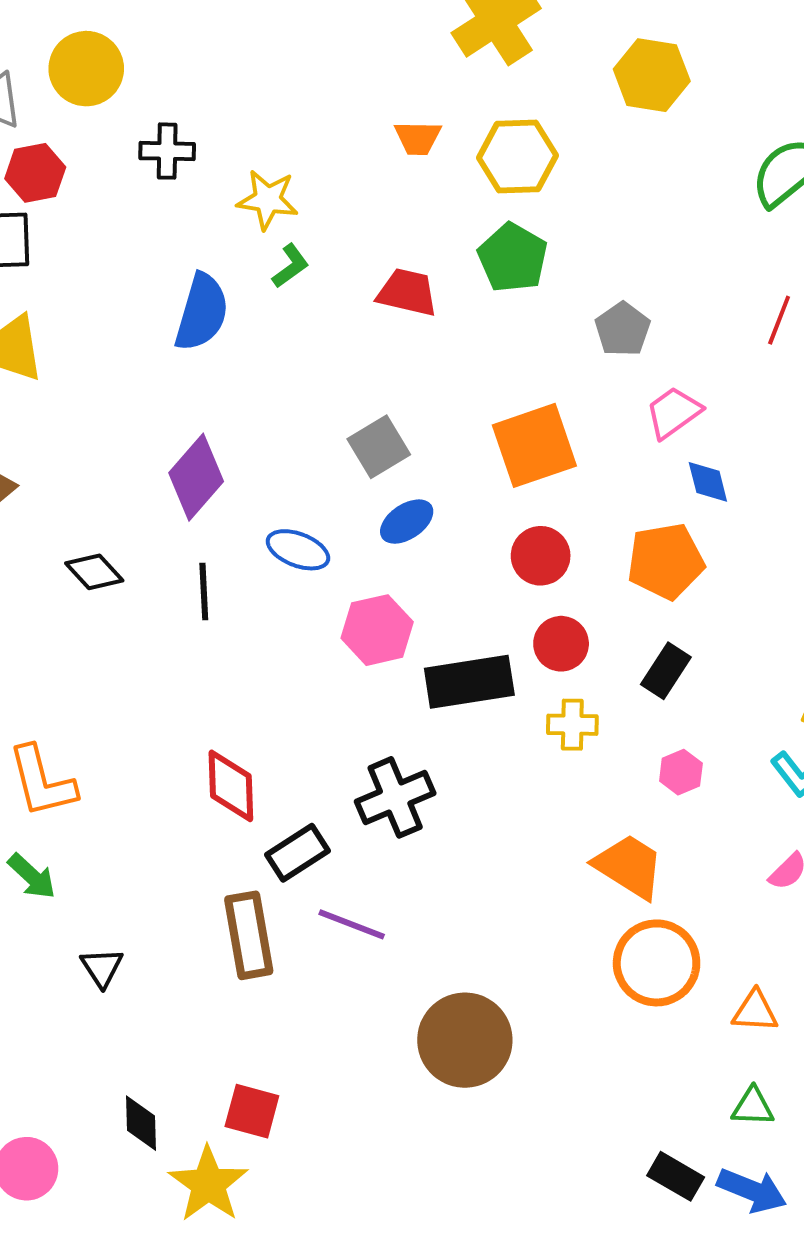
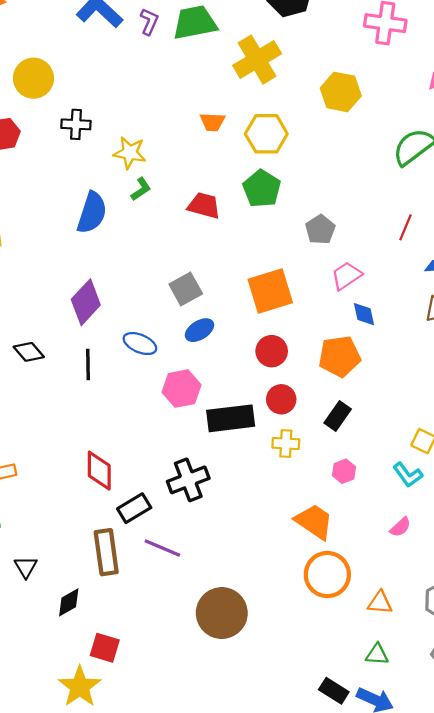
black diamond: (141, 1123) -> (69, 602), moved, turned 60

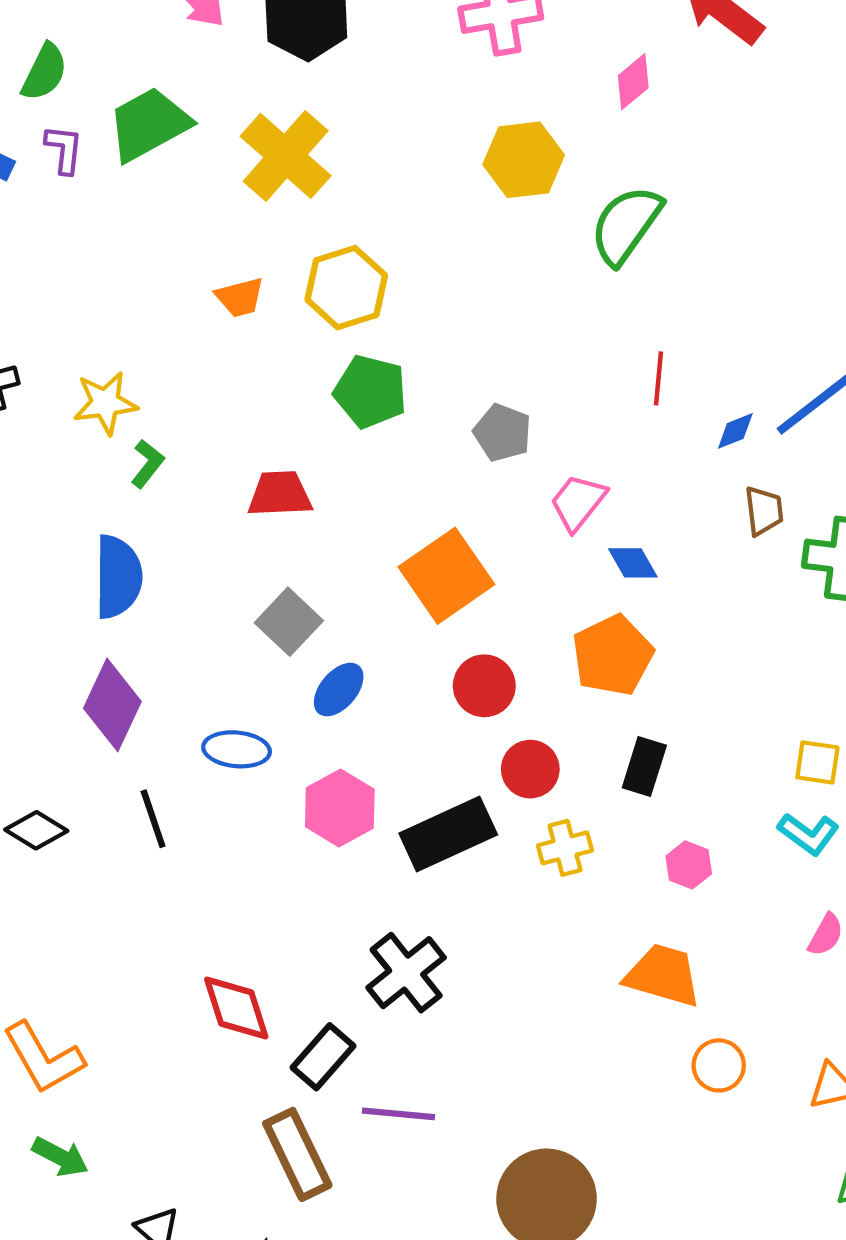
yellow hexagon: (341, 92) -> (524, 160), moved
red trapezoid: (204, 206) -> (280, 494), moved
blue semicircle: (92, 213) -> (118, 577), moved
orange circle: (327, 575) -> (719, 1065), size x0.6

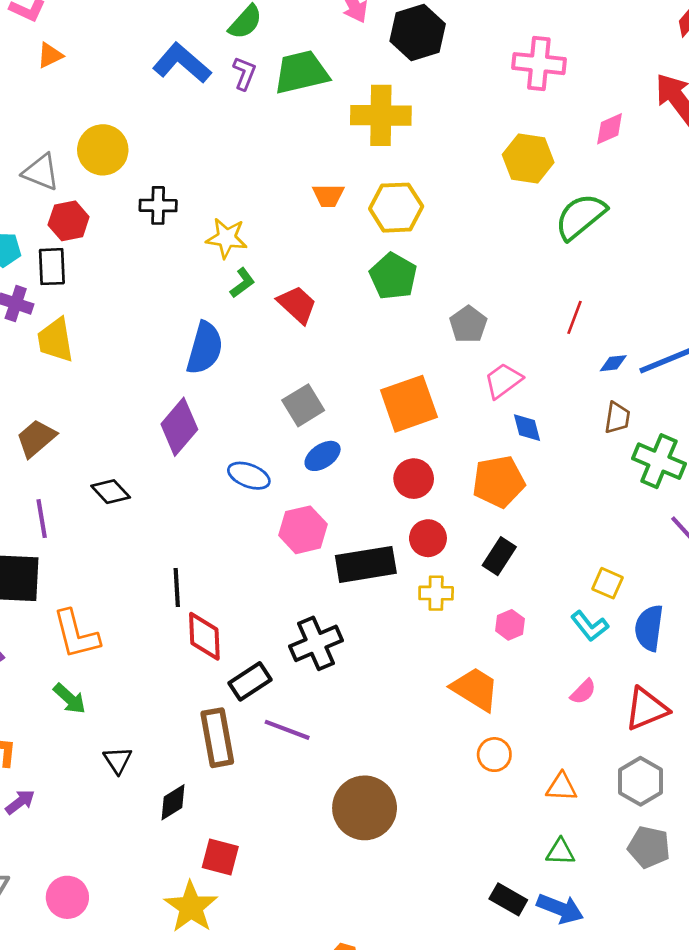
yellow cross: (286, 156) -> (381, 115), turned 34
red trapezoid: (280, 494) -> (297, 305), moved, turned 30
black line: (153, 819) -> (177, 588), moved

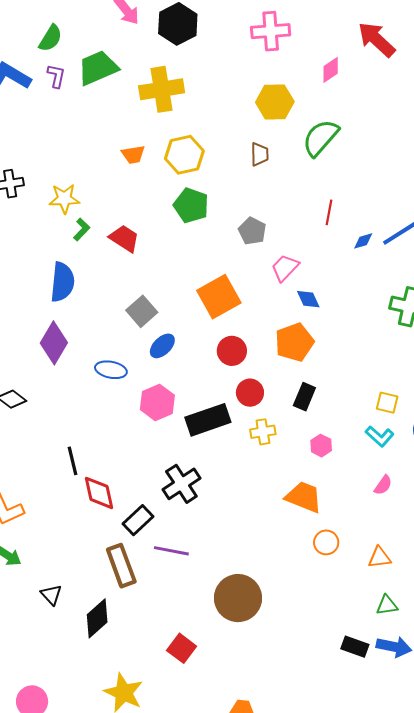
brown trapezoid: (617, 418) -> (260, 154), moved
black diamond: (173, 802) -> (97, 618), size x1.4
red square: (220, 857) -> (182, 648), moved, turned 32

